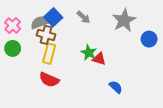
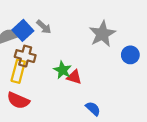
gray arrow: (83, 17) -> (44, 27), moved
brown cross: (46, 35) -> (25, 56), moved

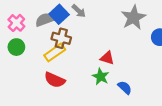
green star: (63, 70) -> (101, 77), moved
yellow rectangle: (18, 71) -> (55, 52), turned 40

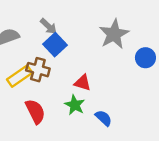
blue square: (59, 14) -> (55, 45), moved
brown cross: (61, 38) -> (38, 70), moved
red semicircle: (55, 80) -> (35, 111), moved, turned -140

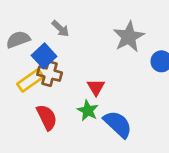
blue square: (55, 45) -> (44, 56), moved
red triangle: (83, 83) -> (96, 87), turned 42
blue semicircle: (104, 118) -> (118, 124), size x1.6

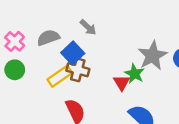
gray star: (129, 37) -> (153, 56), moved
green star: (88, 110) -> (135, 74), moved

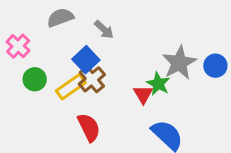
gray semicircle: (48, 38) -> (60, 17), moved
green circle: (15, 70) -> (35, 79), moved
brown cross: (78, 70) -> (92, 79), turned 35

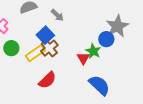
gray star: (179, 63) -> (117, 26), moved
blue circle: (215, 66) -> (106, 39), moved
red semicircle: (89, 127) -> (47, 80), turned 72

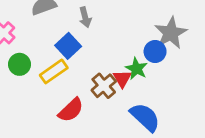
gray arrow: (57, 15) -> (85, 17), turned 32
brown cross: (49, 48) -> (104, 86), moved

